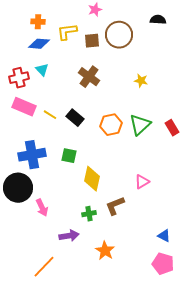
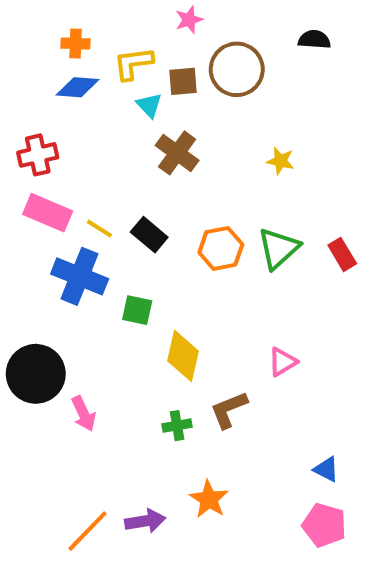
cyan triangle: (42, 70) -> (149, 105), moved
blue cross: (32, 155) -> (80, 276), moved, turned 32
purple arrow: (69, 236) -> (145, 521), moved

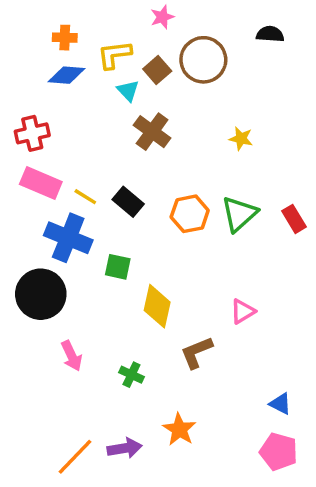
brown square: (183, 81) -> (157, 70), turned -36
black circle: (36, 374) -> (41, 294), moved
green cross: (177, 426) -> (131, 375), moved, turned 35

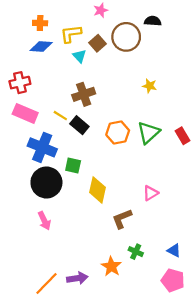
black semicircle: (270, 34) -> (153, 21), moved
brown cross: (152, 132) -> (84, 94), moved, turned 35
yellow line: (85, 197) -> (60, 116), moved
black circle: (41, 294) -> (46, 182), moved
green cross: (131, 375) -> (136, 252), moved

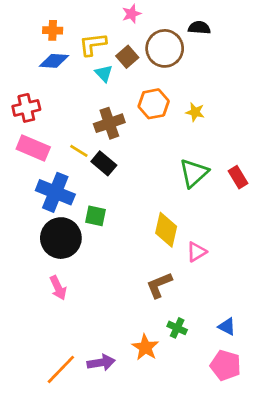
orange hexagon: (118, 133) -> (154, 104), moved
yellow diamond: (97, 190) -> (166, 230), moved

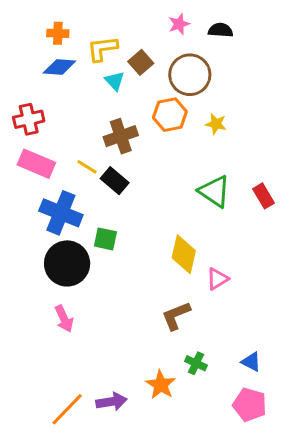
pink star: (131, 14) -> (179, 24), moved
brown circle: (165, 48) -> (190, 75), moved
green triangle: (194, 173) -> (214, 191), turned -44

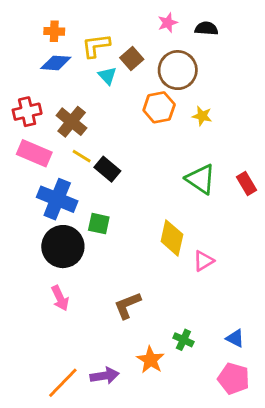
brown cross: (121, 136) -> (72, 122), moved, turned -32
brown L-shape: (176, 316) -> (127, 305), moved

